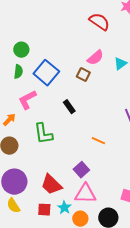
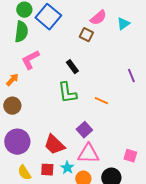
green semicircle: (18, 72) -> (21, 32), size x1.5
blue square: (46, 73) -> (48, 17), moved
green L-shape: (43, 134) -> (67, 93), moved
yellow semicircle: (13, 206) -> (24, 173), moved

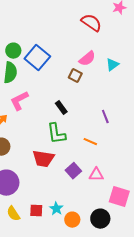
purple line: (131, 76) -> (105, 117), moved
red trapezoid: (54, 145) -> (43, 159), moved, turned -35
pink triangle: (88, 154) -> (96, 175), moved, size x0.7
pink square: (130, 156) -> (119, 197), size x1.5

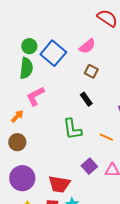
pink semicircle: (87, 59) -> (87, 46), moved
black rectangle: (61, 108) -> (86, 99), moved
red trapezoid: (43, 159) -> (59, 184), moved

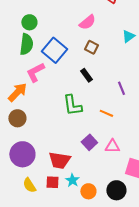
blue square: (53, 53) -> (54, 50), moved
orange arrow: (17, 116) -> (17, 92), size x1.5

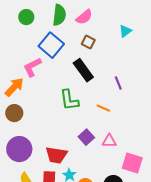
green semicircle: (26, 44) -> (59, 15), moved
black rectangle: (86, 75) -> (83, 70), size x1.6

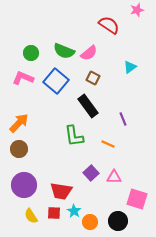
green semicircle: (59, 15) -> (64, 51), turned 105
pink L-shape: (32, 67) -> (23, 78), moved, turned 50

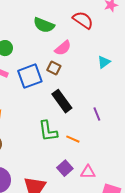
green semicircle: (64, 51) -> (44, 25), moved
brown square: (93, 78) -> (54, 68), moved
blue square: (56, 81) -> (30, 76), turned 30
orange line: (108, 144) -> (73, 139), moved

